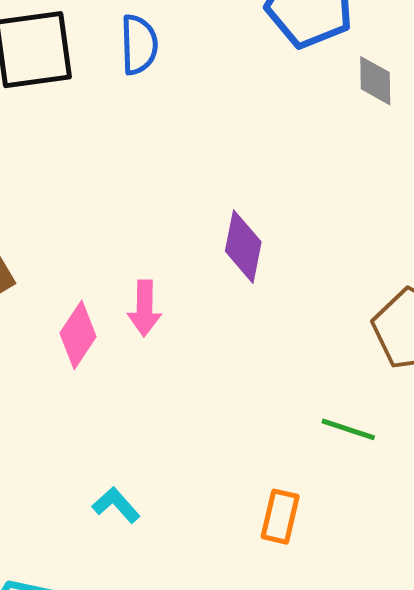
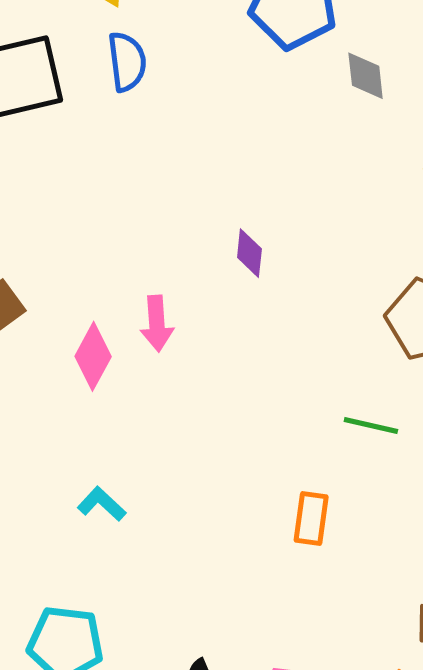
purple diamond: (243, 247) -> (249, 253), size x0.7
cyan L-shape: (116, 505) -> (102, 504), moved

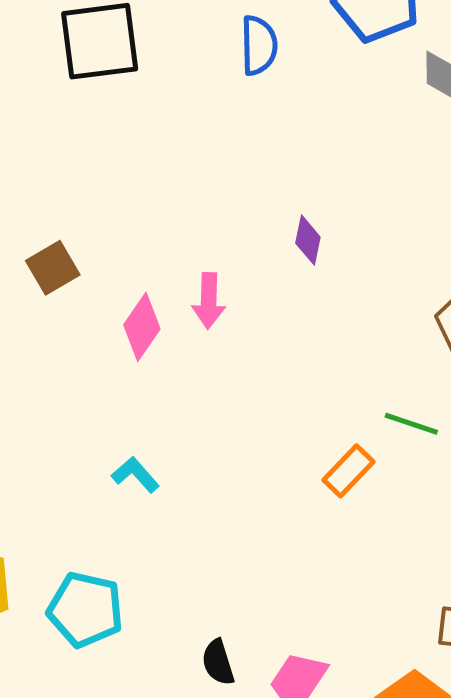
blue semicircle: (127, 62) -> (259, 45), moved
orange rectangle: (311, 519) -> (348, 471), moved, turned 30

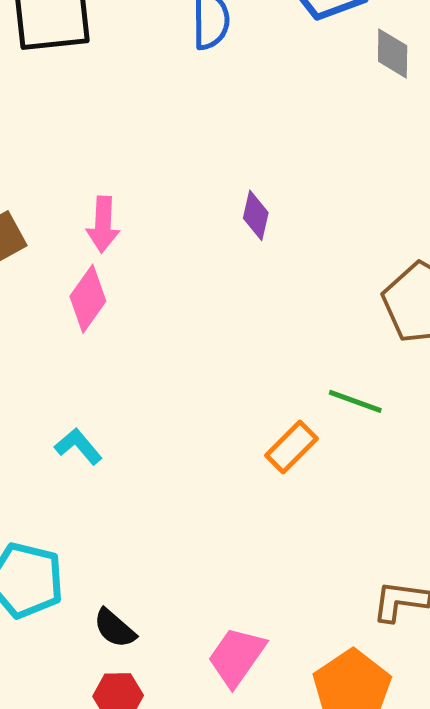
pink arrow: (209, 301) -> (103, 224), moved
black semicircle: (218, 662) -> (115, 628), moved, turned -33

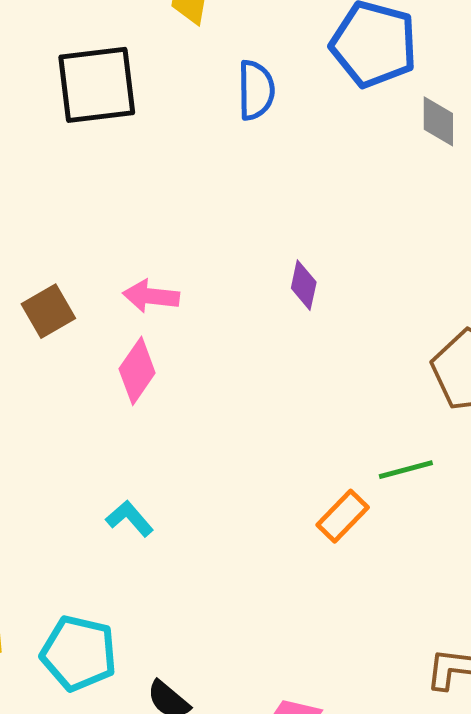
pink arrow: (103, 224) -> (151, 296), turned 94
green line: (355, 401) -> (406, 470), turned -34

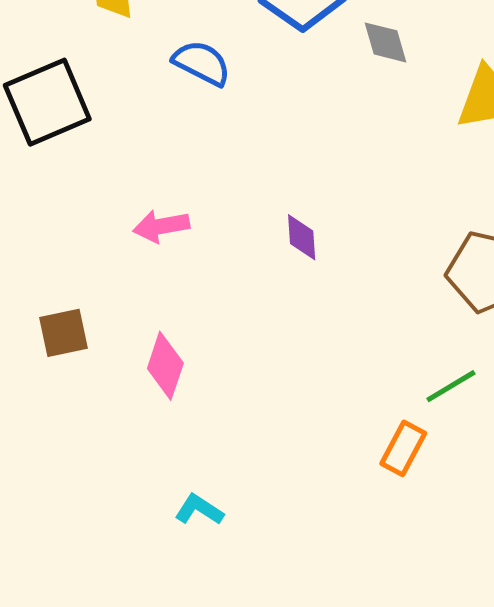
blue semicircle: (256, 90) -> (202, 63), turned -46
pink arrow: (151, 296) -> (161, 226), moved
brown square: (48, 311) -> (64, 333), turned 34

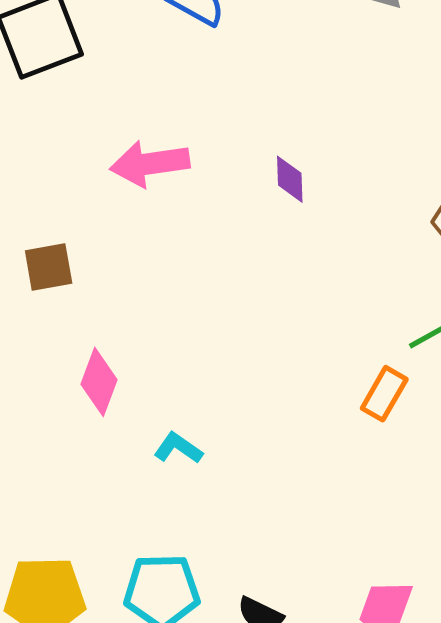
pink arrow: (161, 226) -> (150, 164), size x1.4
pink diamond: (165, 366) -> (99, 382), moved

